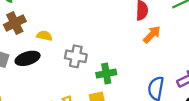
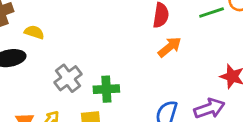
gray cross: (76, 56) -> (68, 78), moved, turned 35

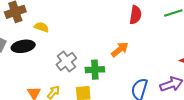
orange arrow: (170, 47) -> (120, 49), moved

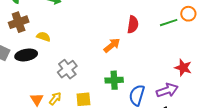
orange arrow: (120, 49) -> (112, 45), moved
green cross: (95, 70) -> (114, 80), moved

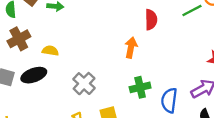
orange arrow: (112, 45) -> (131, 48), turned -30

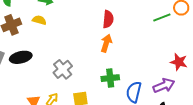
red semicircle: (151, 20) -> (108, 19), moved
yellow semicircle: (50, 51) -> (39, 20), moved

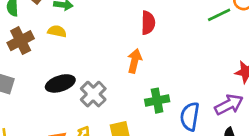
orange arrow: (106, 43) -> (135, 61), moved
black ellipse: (21, 57) -> (60, 83), moved

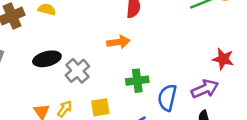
orange arrow: (135, 61) -> (118, 42), turned 65

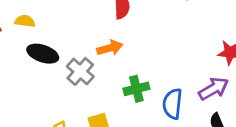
black ellipse: (47, 59) -> (43, 54), moved, turned 40
gray cross: (77, 71) -> (80, 71), moved

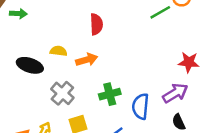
yellow semicircle: (25, 21) -> (58, 51), moved
gray cross: (80, 71) -> (62, 93), moved

